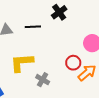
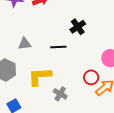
black line: (33, 27) -> (58, 47), moved

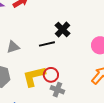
black cross: (78, 27) -> (63, 29), moved
red circle: (91, 77) -> (51, 75), moved

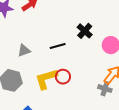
black cross: (63, 29) -> (85, 31), moved
gray cross: (57, 90) -> (105, 89), moved

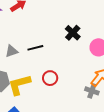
black line: (58, 46) -> (35, 48), moved
yellow L-shape: (46, 79) -> (19, 85), moved

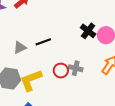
black cross: (73, 33) -> (88, 31), moved
gray cross: (92, 91) -> (76, 68), moved

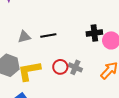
black cross: (88, 31) -> (94, 33), turned 35

